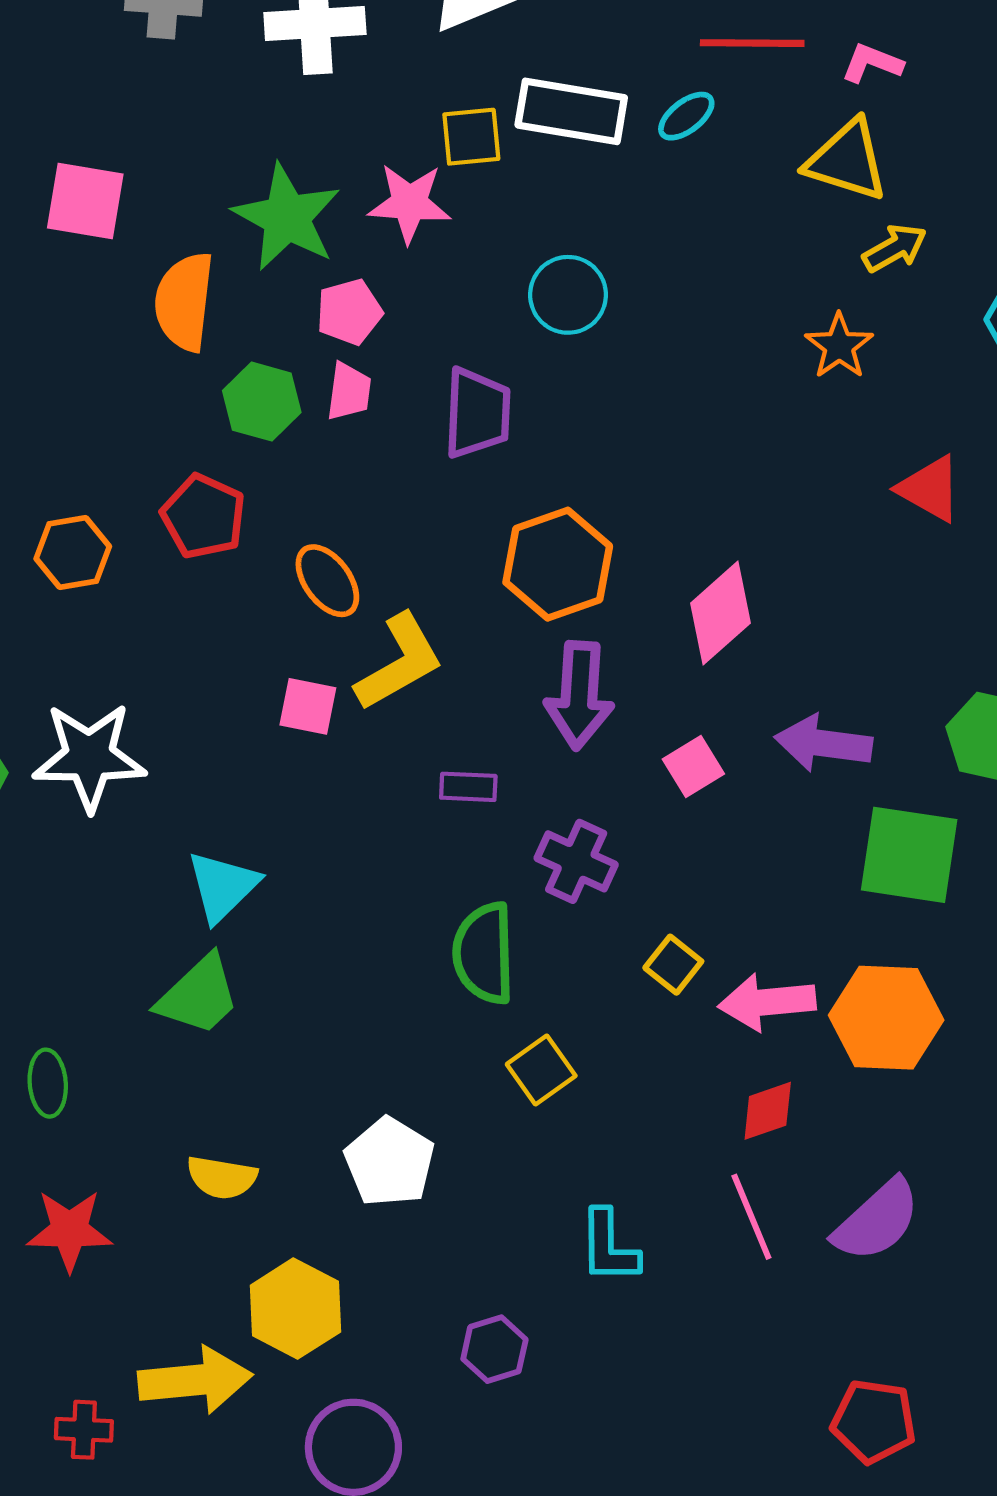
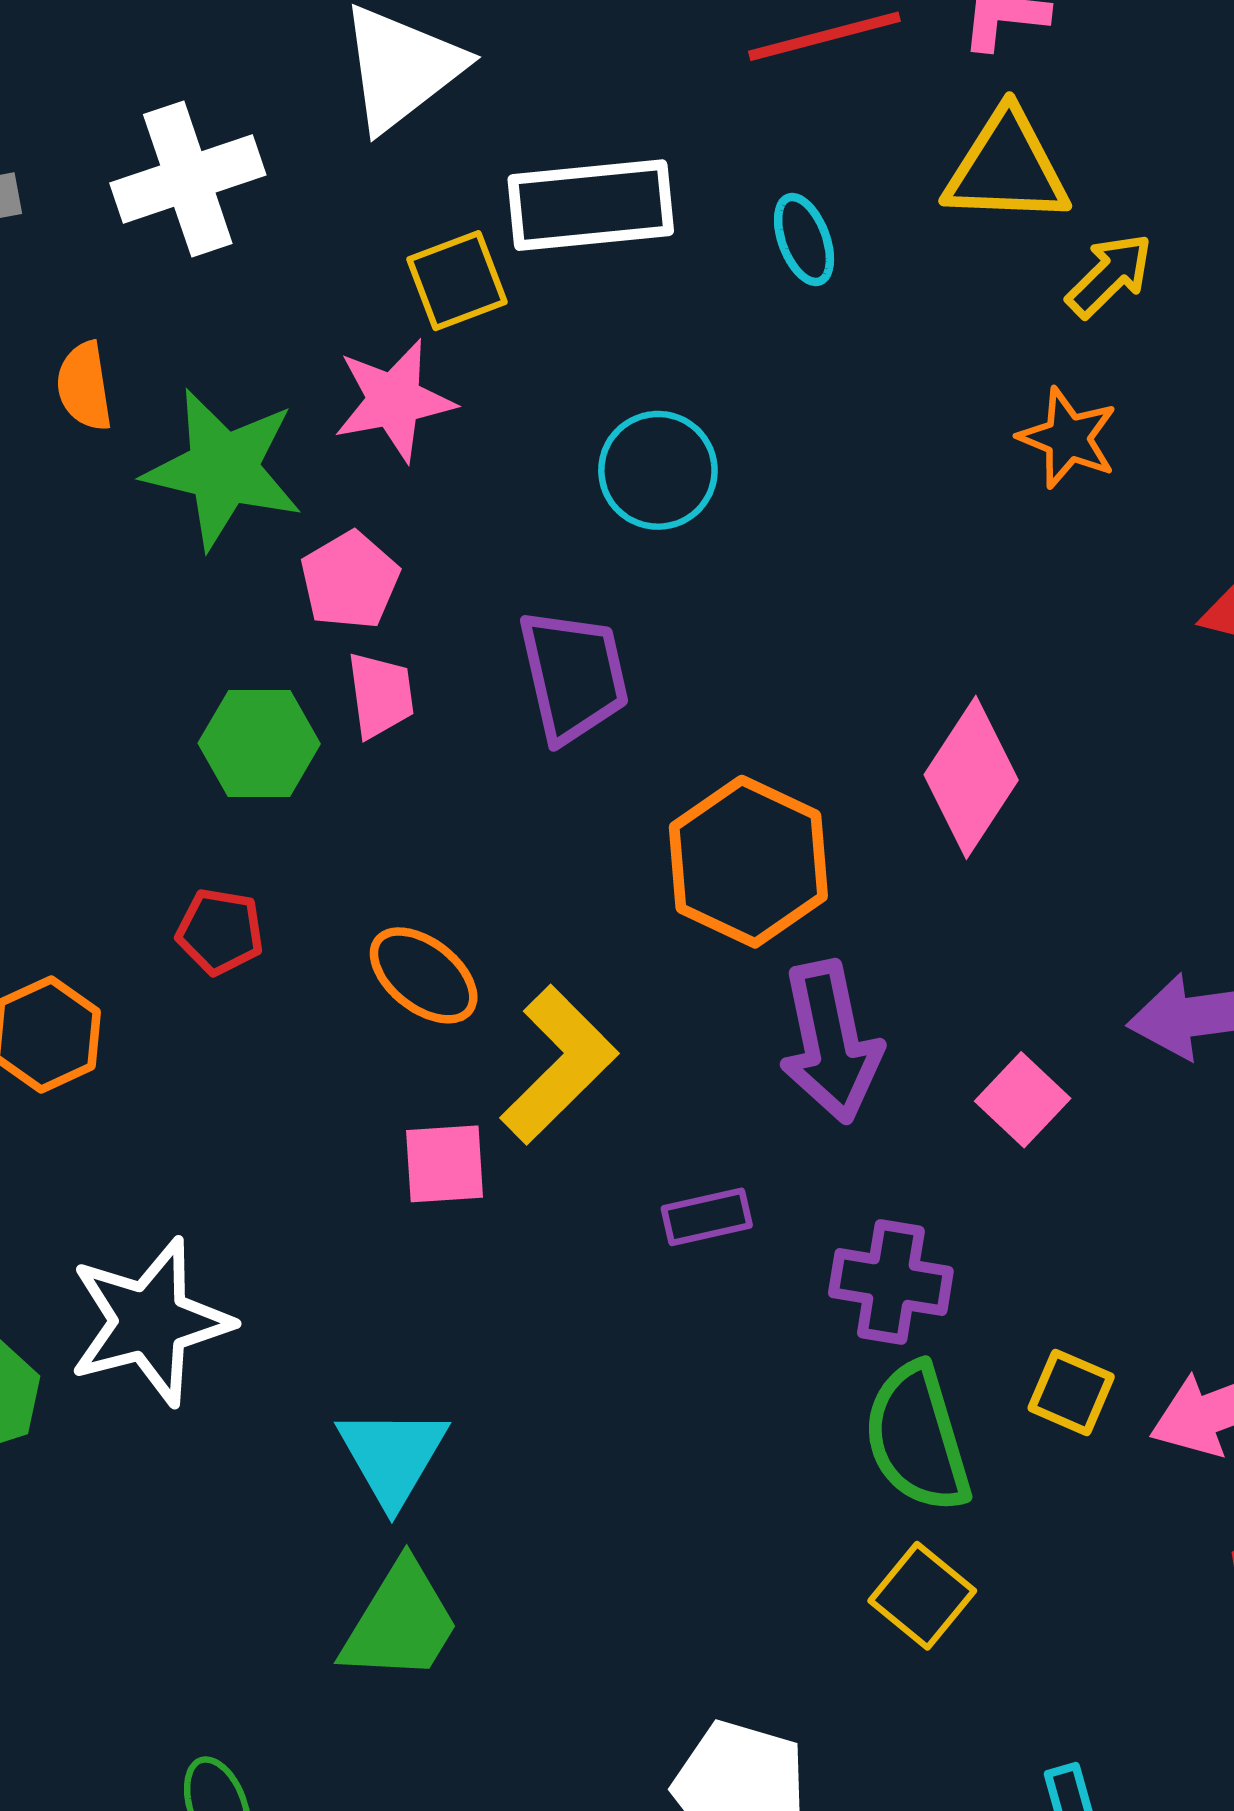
cyan ellipse: (686, 116) -> (804, 240), moved, turned -58
orange semicircle: (184, 302) -> (84, 386), moved, size x0.6
red pentagon: (203, 516) -> (220, 931), size x0.7
pink diamond: (721, 613) -> (971, 777), moved
green semicircle: (484, 953) -> (917, 1438), moved

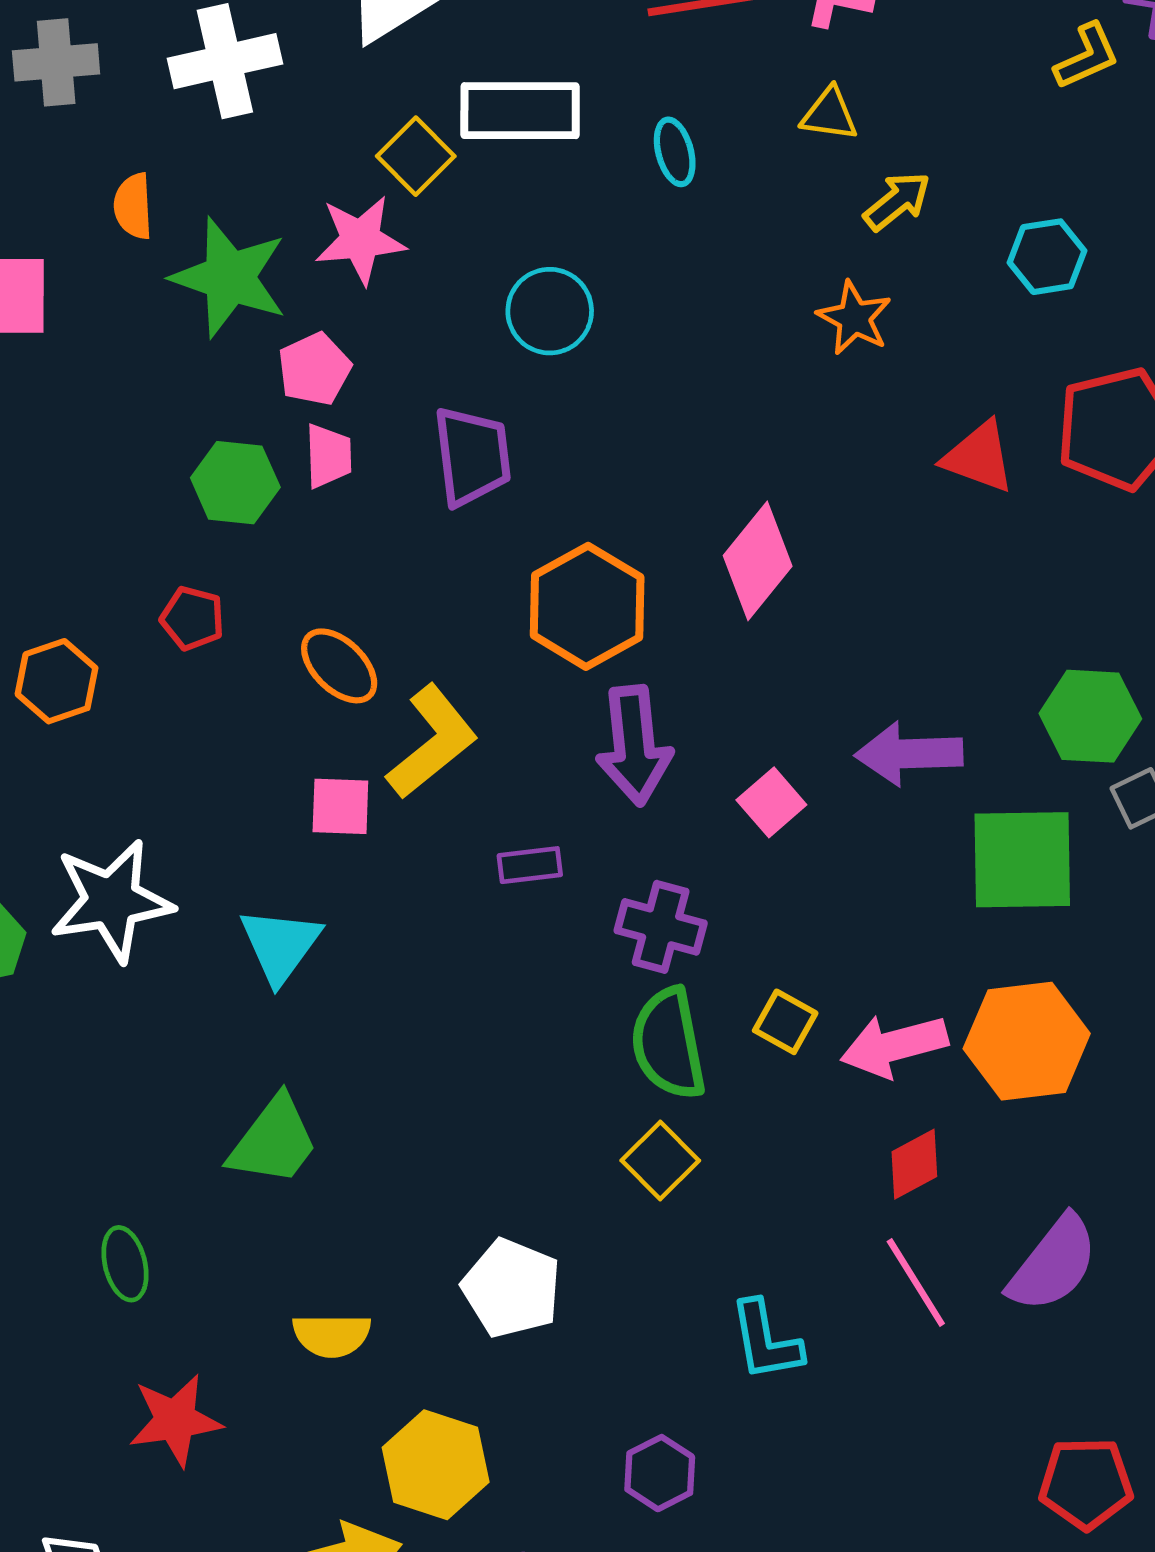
yellow triangle: (1007, 168) -> (829, 114), size x0.6
yellow square: (457, 281) -> (416, 156), turned -30
cyan triangle: (392, 1456) -> (280, 945), moved

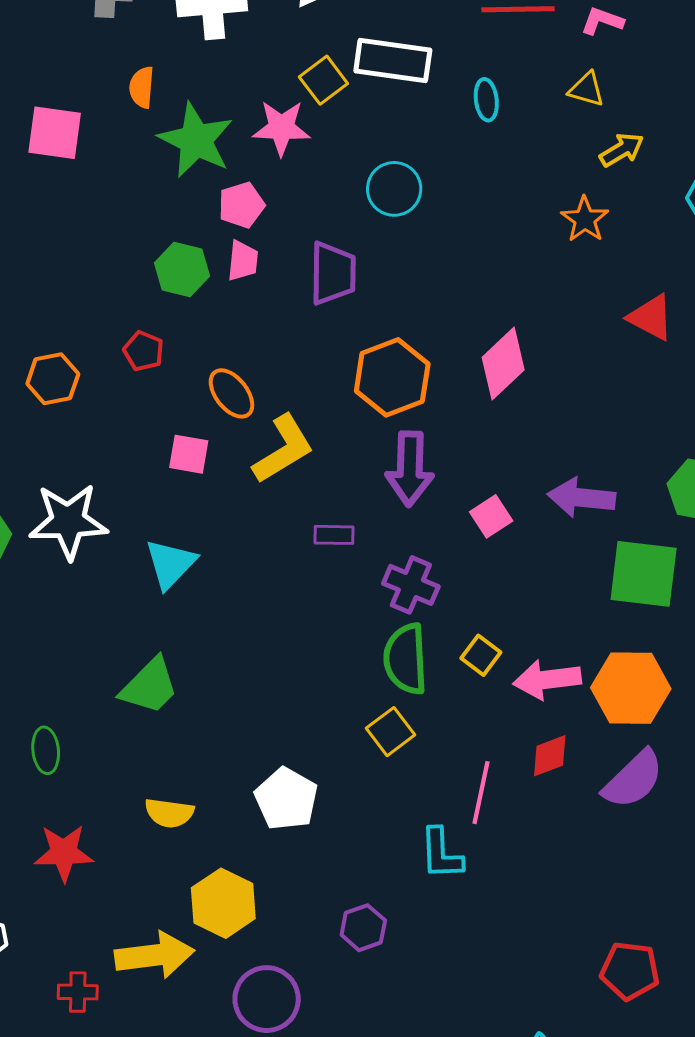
pink square: (340, 806) -> (189, 454), moved
purple semicircle: (1053, 1264) -> (633, 779), moved
pink line: (916, 1283) -> (481, 793), moved, turned 36

